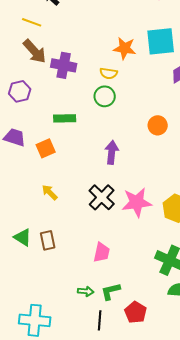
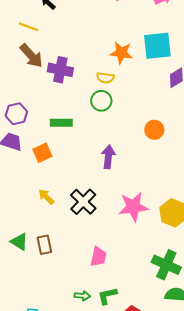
purple hexagon: (20, 91) -> (16, 114), moved
black cross: (102, 197) -> (83, 202), moved

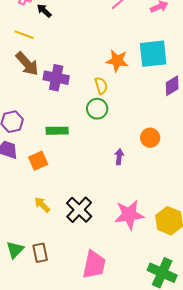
yellow semicircle: (105, 78) -> (101, 86), turned -114
purple arrow: (108, 157) -> (119, 157), moved, size x0.7
green triangle: (19, 242) -> (15, 250), turned 42
pink trapezoid: (98, 257) -> (94, 265), size x1.4

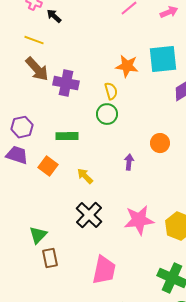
orange square: (38, 161) -> (48, 166), turned -30
yellow arrow: (42, 205) -> (85, 176), moved
green triangle: (15, 250) -> (38, 235), moved

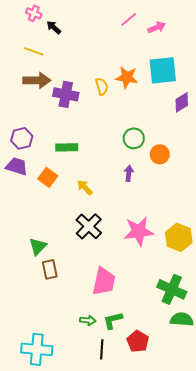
pink arrow: (169, 12) -> (157, 27), moved
brown arrow: (37, 69) -> (37, 80), turned -48
yellow semicircle: (111, 91) -> (102, 86), moved
green circle: (107, 114) -> (134, 138), moved

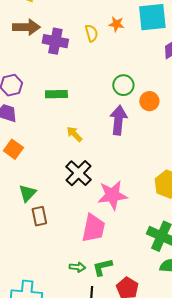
orange star: (127, 77) -> (116, 24), size x0.7
purple arrow: (129, 173) -> (118, 120), size x1.8
orange square: (48, 177) -> (13, 149), moved
pink star: (139, 231) -> (112, 195), moved

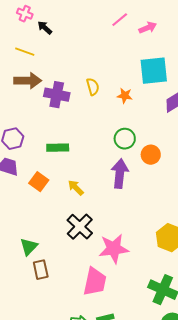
orange star: (116, 24) -> (125, 96), moved
orange square: (13, 149) -> (39, 182), moved

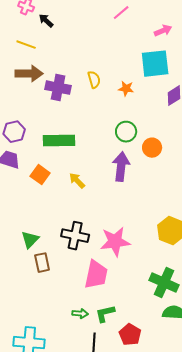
pink arrow: (148, 28) -> (163, 31), moved
green rectangle: (58, 148) -> (59, 141), size x1.4
black cross: (80, 227) -> (75, 236), moved, turned -32

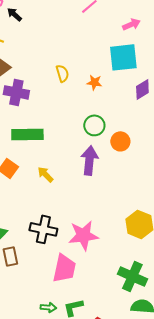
purple cross: (58, 88) -> (16, 92), moved

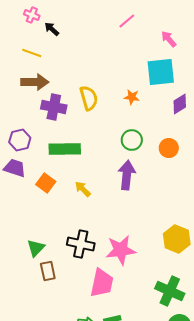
pink arrow: (131, 24) -> (169, 39), turned -108
yellow semicircle: (62, 73) -> (89, 98), moved, size x1.4
orange circle: (120, 141) -> (169, 148), moved

